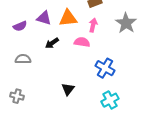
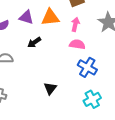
pink semicircle: (82, 42) -> (77, 44), moved

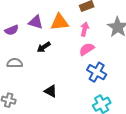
pink semicircle: (77, 44) -> (87, 49), turned -42
black triangle: (50, 88) -> (51, 91), moved, turned -40

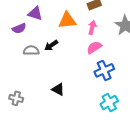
purple triangle: (36, 22) -> (35, 13), moved
gray semicircle: (15, 63) -> (31, 50), moved
blue cross: (97, 72) -> (104, 70), turned 36

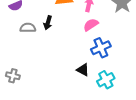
black arrow: (51, 45) -> (48, 23), turned -40
black triangle: (58, 89) -> (83, 70), moved

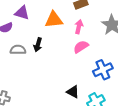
blue cross: (101, 48) -> (103, 70), moved

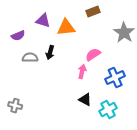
purple triangle: (22, 13) -> (43, 21), moved
pink arrow: (79, 27) -> (82, 72), moved

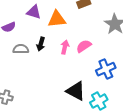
pink arrow: (82, 72) -> (65, 47), moved
black triangle: (85, 100) -> (76, 91), size x1.5

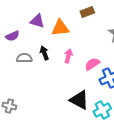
black arrow: (41, 44) -> (44, 53), turned 144
pink semicircle: (84, 46) -> (92, 64), moved

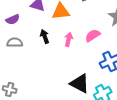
gray semicircle: (24, 58) -> (15, 42), moved
pink semicircle: (92, 64) -> (93, 36), moved

